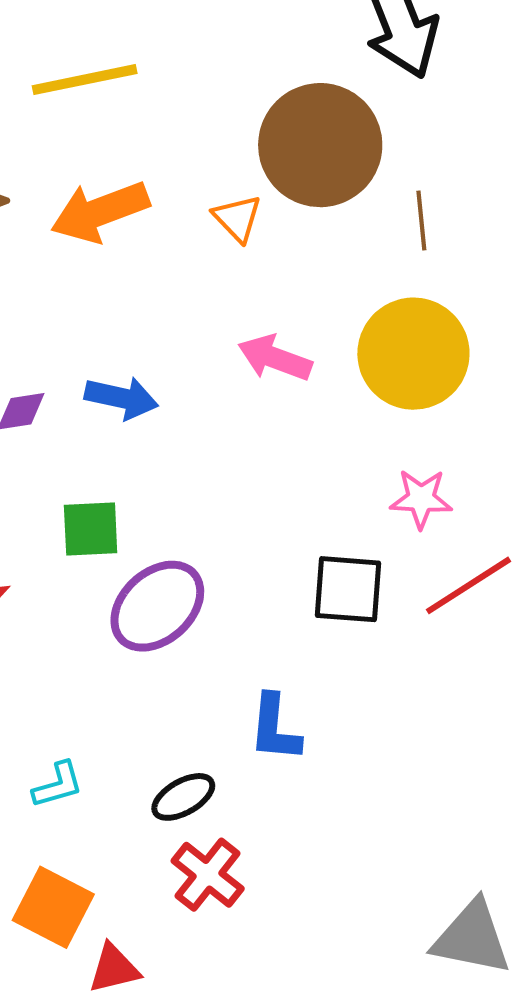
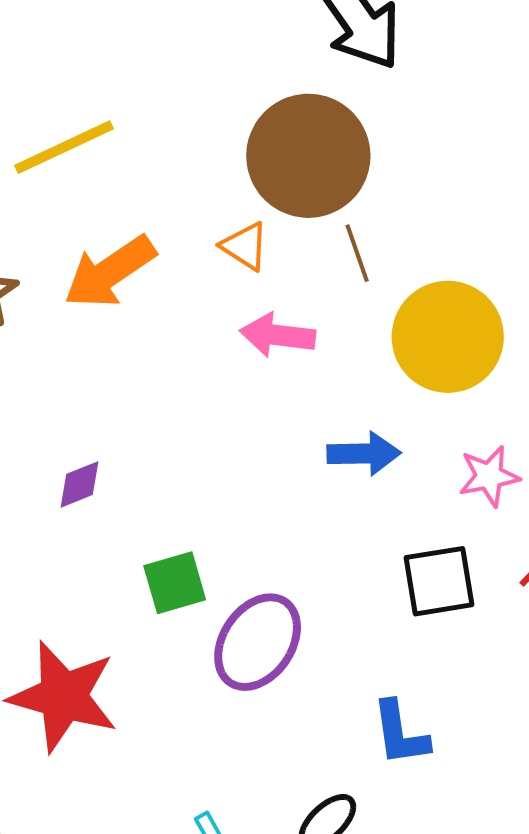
brown line: (421, 221) -> (357, 253), moved
pink arrow: (275, 358) -> (278, 335), moved
blue arrow: (121, 398) -> (364, 454), moved

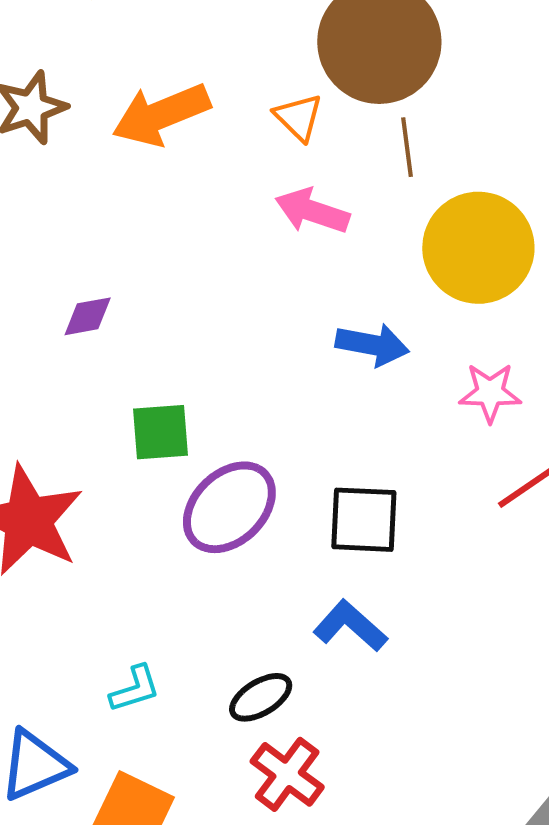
black square: (439, 581) -> (364, 520), moved
blue L-shape: (400, 733) -> (350, 626), turned 128

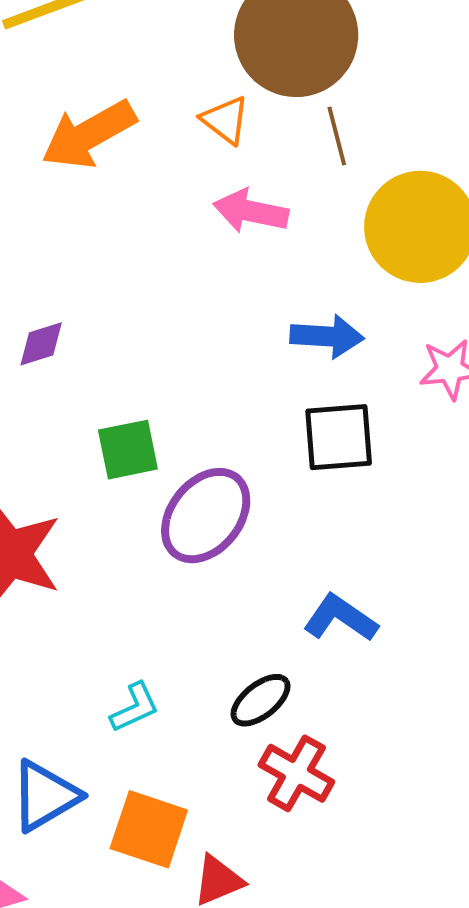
black square: (364, 520) -> (339, 437), moved

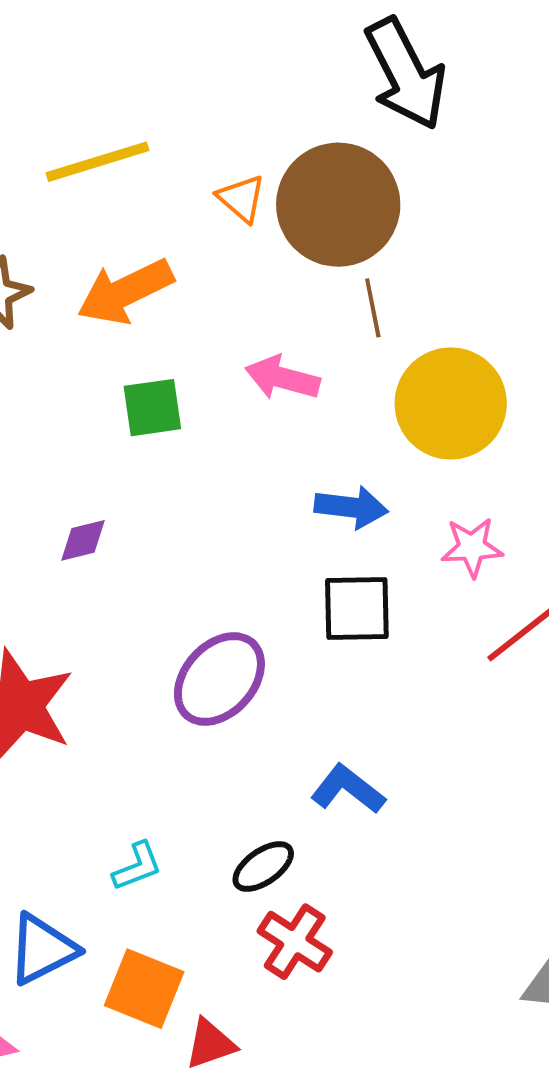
orange triangle: (225, 120) -> (241, 198), moved
purple diamond: (41, 344) -> (83, 540), moved
green square: (128, 450) -> (152, 408), moved

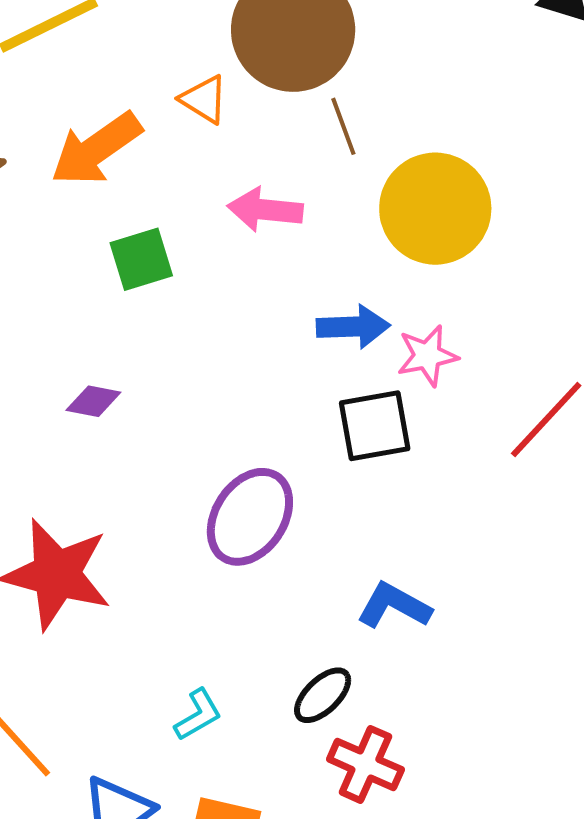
orange triangle: (241, 198) -> (204, 99), moved
purple diamond: (83, 540) -> (93, 401), turned 34
pink star: (472, 547) -> (427, 356), moved

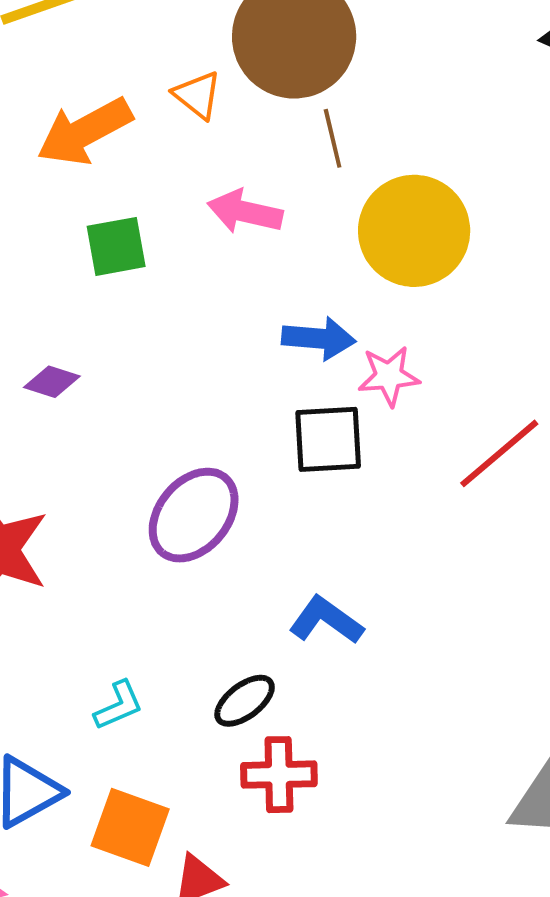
red cross: (365, 764) -> (279, 775), turned -32

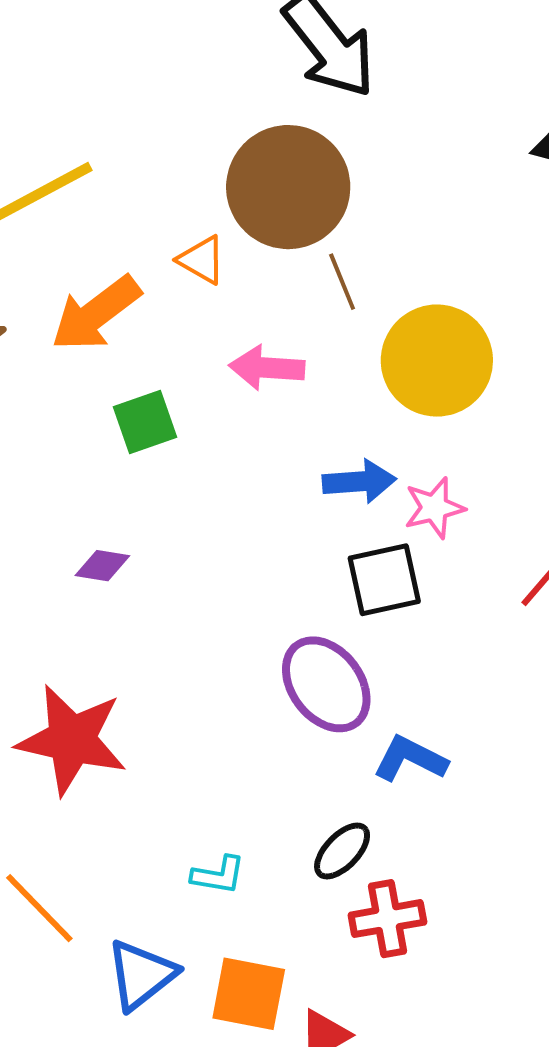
purple ellipse: (194, 515) -> (326, 684), moved, turned -68
cyan L-shape: (119, 705) -> (218, 875), turned 42

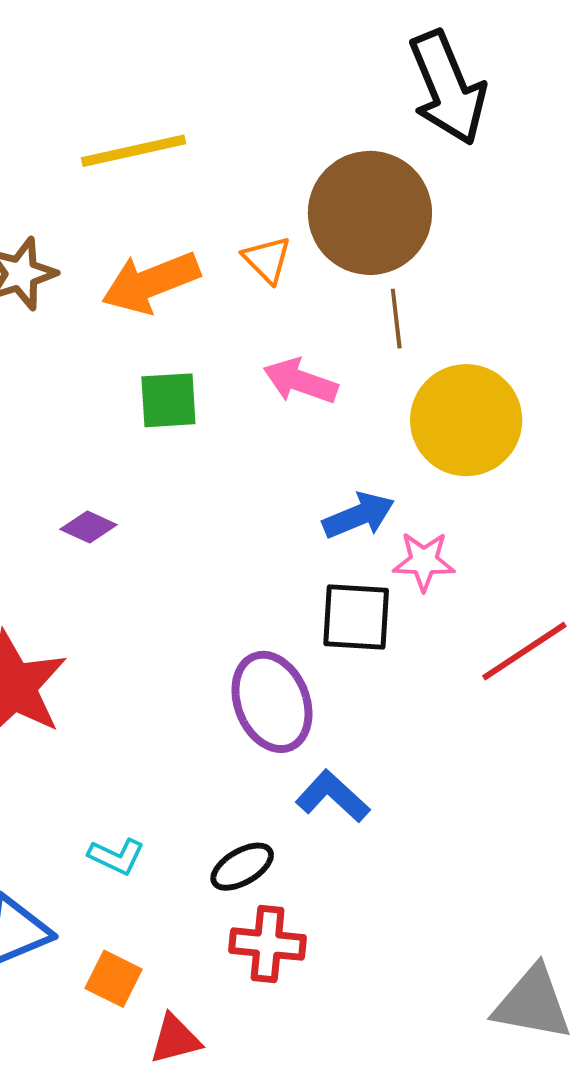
blue arrow: (359, 481) -> (359, 516), turned -34
orange square: (249, 994) -> (114, 979), size x0.7

